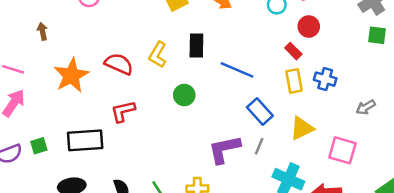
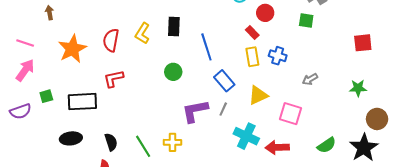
green square: (377, 35) -> (306, 21), moved
red semicircle: (119, 64) -> (111, 40), turned -105
blue line: (237, 70) -> (206, 47), turned 48
green circle: (184, 95) -> (173, 72), moved
green square: (39, 146) -> (46, 96), moved

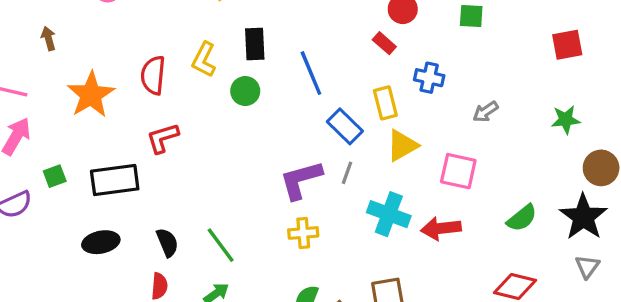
yellow rectangle: (252, 57) -> (385, 103), moved
green circle: (173, 72) -> (245, 91), moved
yellow cross: (173, 142) -> (303, 233), moved

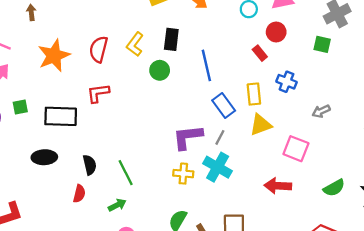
cyan cross: (389, 214) -> (218, 167), moved

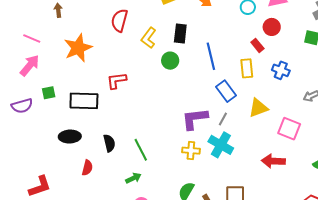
red semicircle: (99, 49) -> (119, 20), moved
yellow rectangle: (254, 94) -> (247, 68), moved
red semicircle: (79, 194) -> (87, 168), moved

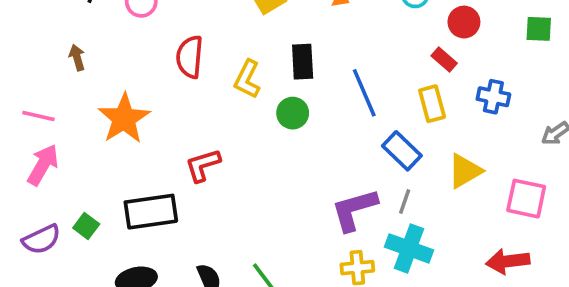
green square: (49, 93) -> (86, 226), moved, turned -32

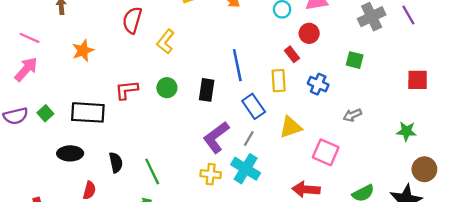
green square: (539, 29) -> (355, 60), moved
black rectangle: (303, 62) -> (207, 90), moved
green circle: (293, 113) -> (167, 88), moved
orange star: (124, 119) -> (83, 51), size x0.7
purple L-shape: (354, 210) -> (216, 137), turned -32

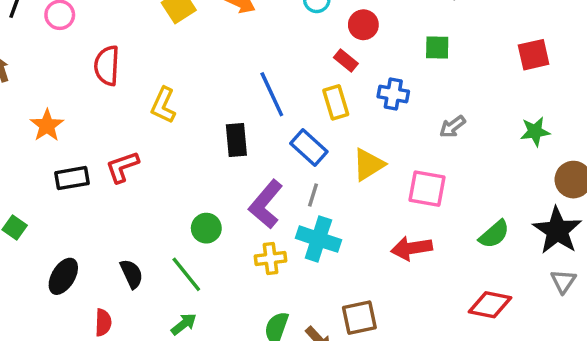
yellow L-shape: (165, 42) -> (163, 105), moved
green circle: (167, 88) -> (206, 228), moved
black rectangle: (88, 112) -> (72, 178), moved, size x0.7
black ellipse: (70, 153) -> (63, 276), turned -45

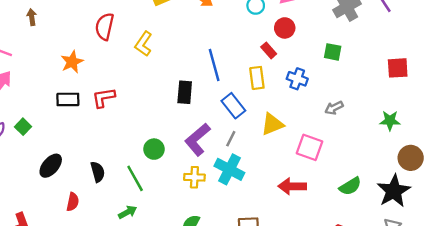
yellow L-shape: (163, 105) -> (143, 44), moved
orange star: (47, 125) -> (72, 62), moved

